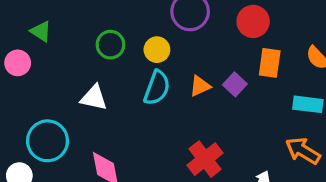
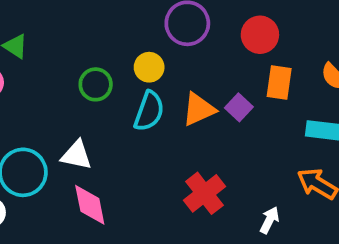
green circle: (110, 45) -> (96, 84), moved
orange triangle: (200, 86) -> (199, 109), size x1.4
white triangle: (94, 98) -> (76, 155), moved

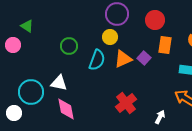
yellow circle: (149, 67) -> (110, 37), moved

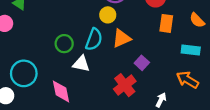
green circle: (69, 46) -> (64, 44), moved
purple square: (144, 58) -> (142, 63), moved
white triangle: (59, 83) -> (81, 64), moved

